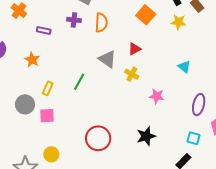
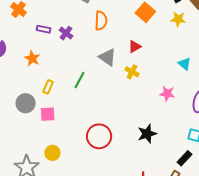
purple cross: (74, 20) -> (66, 33), moved, turned 32
pink star: (157, 96) -> (167, 94), moved

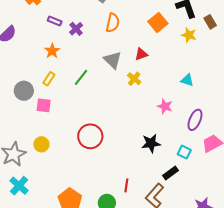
orange star: (32, 58) -> (52, 51), moved
cyan triangle: (184, 64) -> (187, 80), turned -32
black star: (147, 134) -> (151, 143), moved

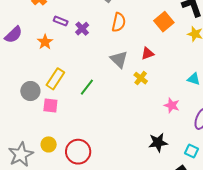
orange star: (52, 51) -> (45, 42), moved
green line: (81, 77) -> (87, 87), moved
yellow rectangle: (49, 79) -> (55, 79), size x1.5
red circle: (90, 136) -> (78, 152), moved

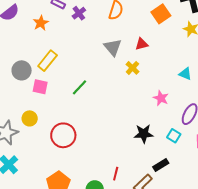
green line: (87, 87) -> (80, 87), moved
yellow circle: (49, 144) -> (30, 118), moved
cyan square: (191, 151) -> (174, 136), moved

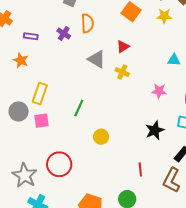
purple cross: (79, 13) -> (64, 34), moved
yellow circle: (30, 118) -> (101, 137), moved
red circle: (63, 135) -> (59, 164), moved
red line: (116, 174) -> (140, 169), moved

